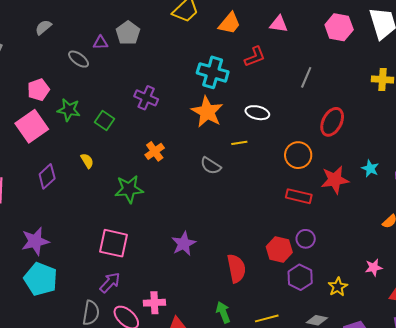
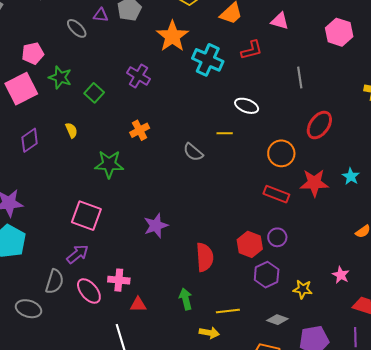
gray line: (306, 77) -> (300, 78), turned -40
orange star: (207, 112) -> (172, 36), moved
pink star: (374, 267) -> (341, 275), turned 30
yellow star: (338, 287) -> (303, 289), turned 30

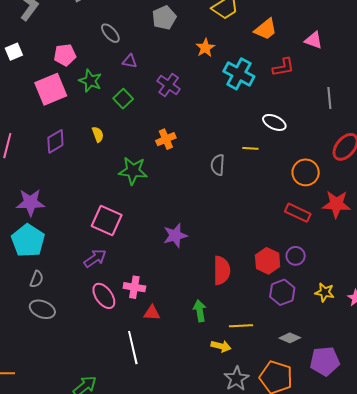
purple triangle: (101, 15) -> (130, 61), moved
orange star: (172, 36) -> (205, 48), size x0.6
gray semicircle: (193, 152) -> (218, 165), turned 50
gray semicircle: (55, 281) -> (37, 279), moved, size x0.7
yellow star: (303, 289) -> (325, 292), moved

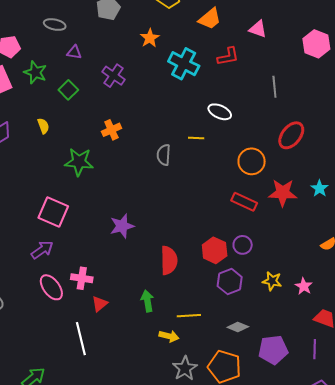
gray ellipse: (110, 33) -> (55, 25), turned -35
red triangle: (152, 313) -> (100, 304), turned -42

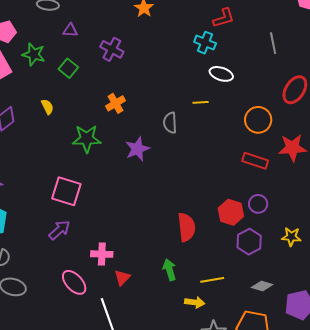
cyan cross: (184, 64) -> (205, 43), moved, size x0.7
purple star: (122, 226) -> (137, 149), moved
pink ellipse: (51, 287) -> (74, 282), moved

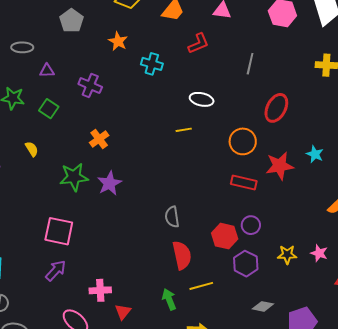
cyan cross: (205, 43) -> (152, 64), moved
gray line: (273, 43) -> (250, 64), turned 30
gray semicircle: (170, 123) -> (172, 217), moved
purple star: (137, 149) -> (109, 183), moved
yellow line: (212, 280) -> (201, 286), moved

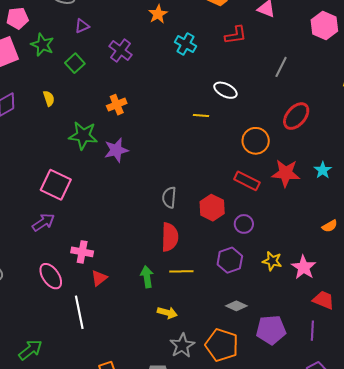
purple triangle: (47, 71) -> (82, 26), turned -35
red hexagon: (225, 236) -> (212, 208), moved
pink star: (319, 253) -> (304, 267), size x1.4

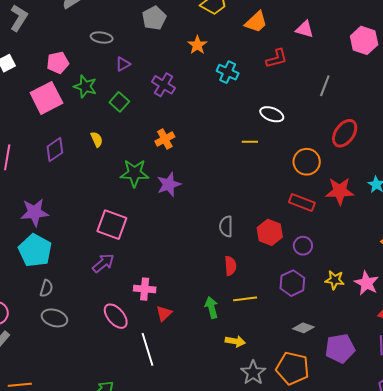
red semicircle: (170, 237) -> (230, 266), size x0.7

